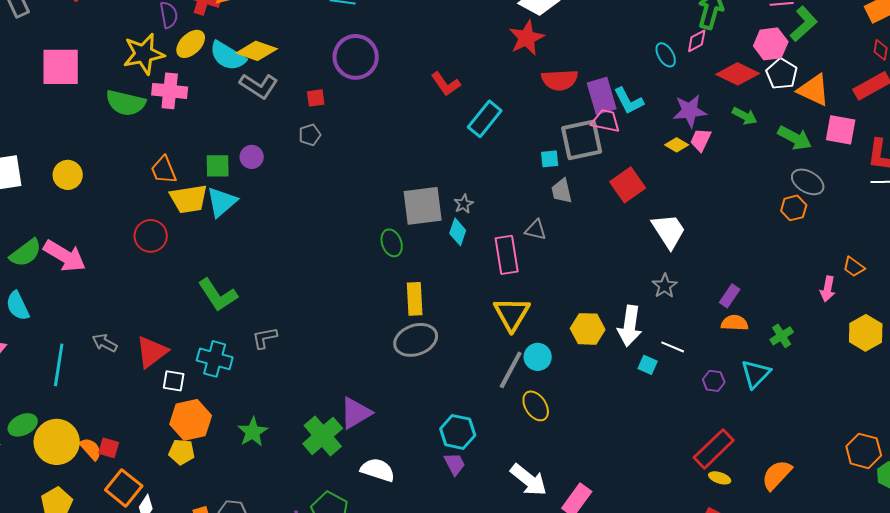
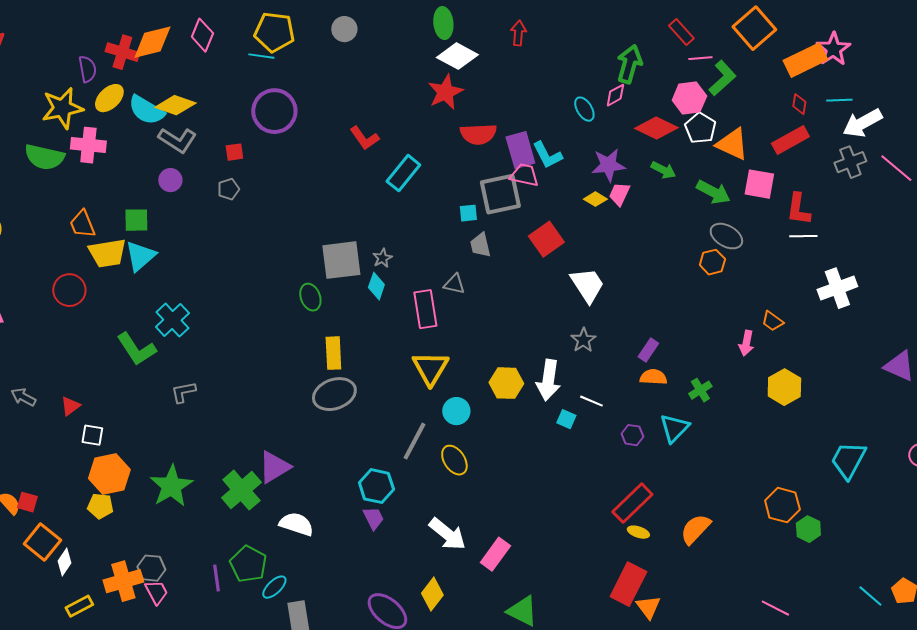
purple circle: (252, 157) -> (170, 180), moved
red triangle: (152, 352) -> (70, 406), size x0.6
cyan cross: (215, 359) -> (172, 320), moved, turned 32
gray line: (511, 370) -> (414, 441), moved
green star: (253, 432) -> (171, 486), size x1.4

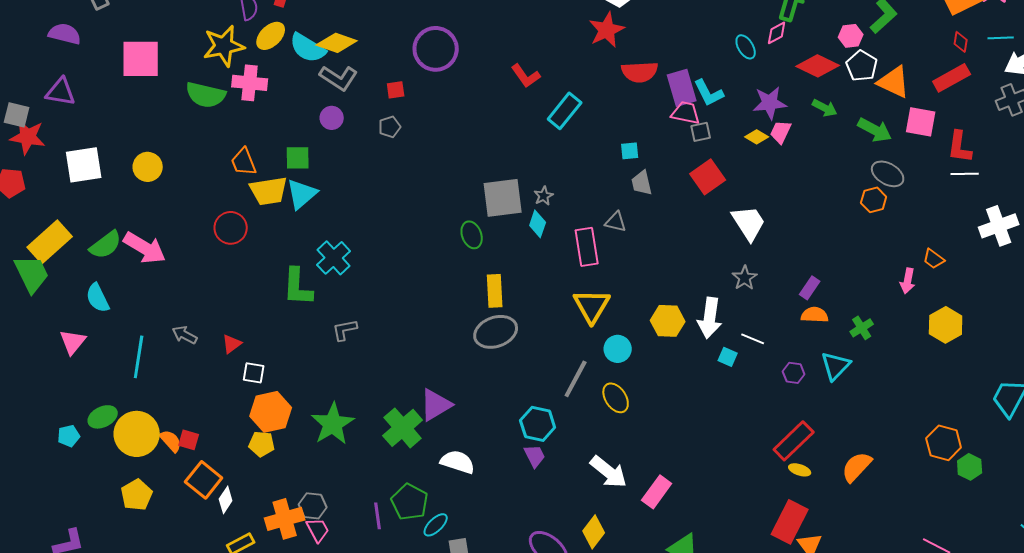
pink hexagon: (689, 98) -> (851, 36), size x0.7
gray square: (500, 194) -> (701, 132), moved, size x0.5
green L-shape: (136, 349) -> (298, 287), turned 36

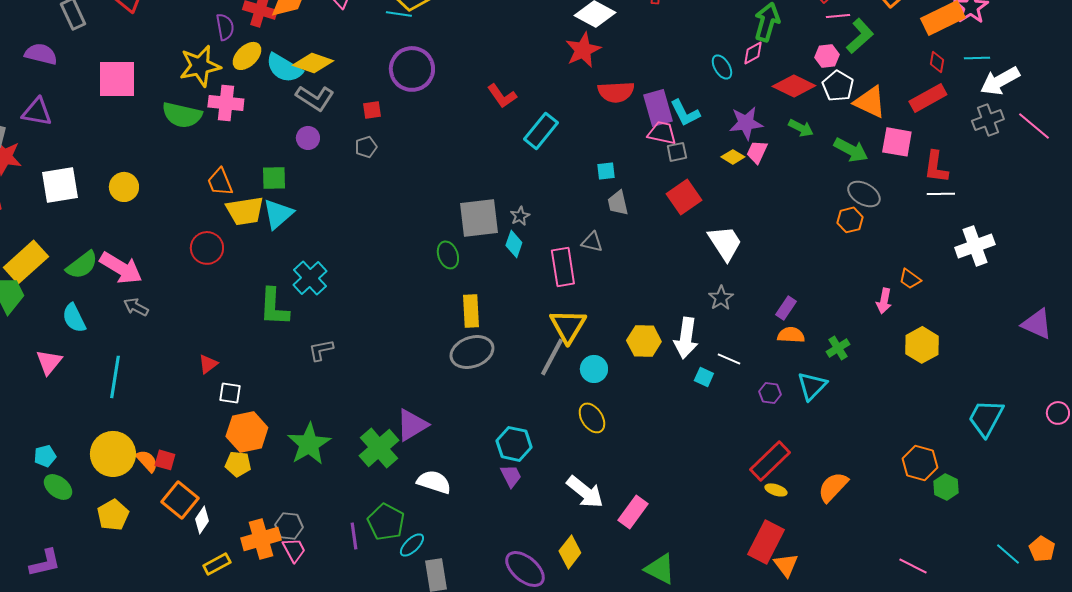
gray arrow: (185, 335) -> (136, 307), moved
gray line: (576, 379) -> (552, 357), moved
green ellipse: (103, 417) -> (58, 487), moved, turned 64

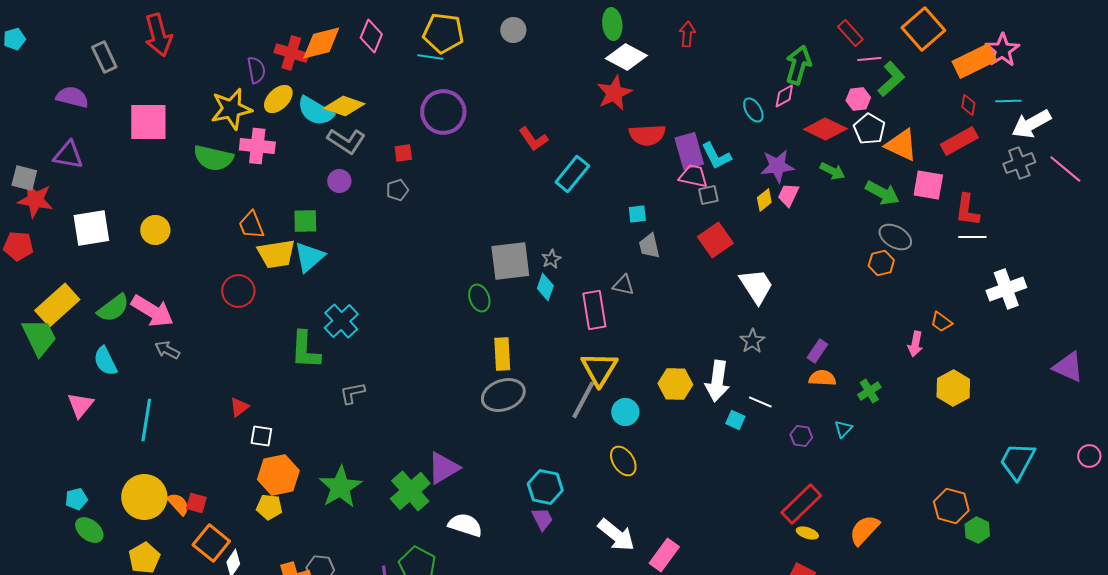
yellow diamond: (733, 157) -> (764, 200), turned -70
cyan triangle: (812, 386) -> (843, 429), size x0.6

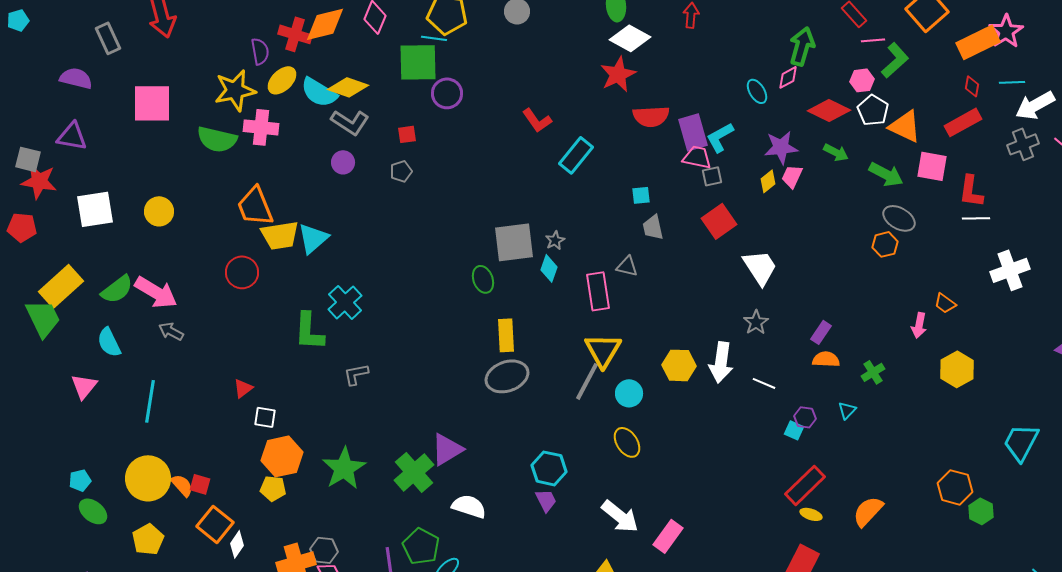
purple circle: (443, 112) -> (447, 93), size x0.7
cyan L-shape: (716, 156) -> (720, 137), turned 88
green square: (305, 221) -> (418, 62), moved, size x1.6
orange trapezoid: (251, 225) -> (255, 206), size x1.4
cyan square: (735, 420) -> (794, 430), moved

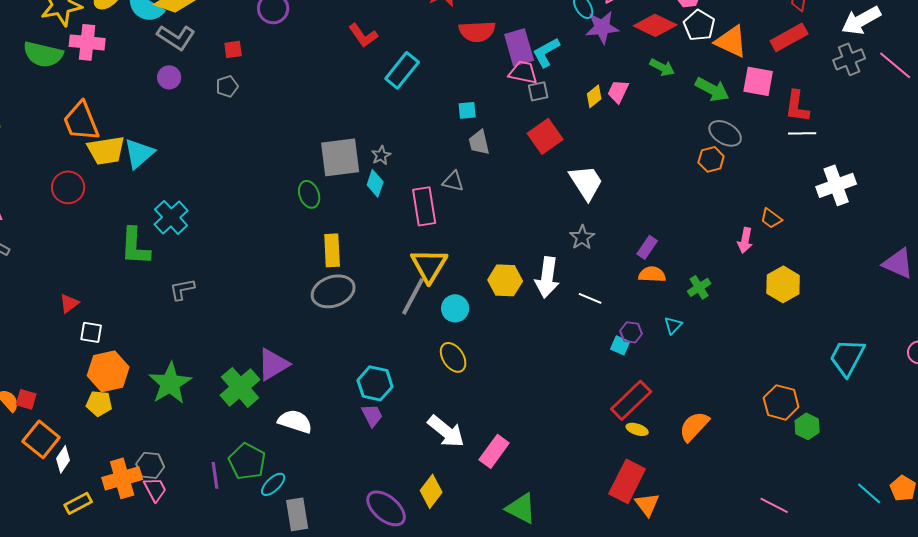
purple star: (781, 147) -> (602, 27), moved

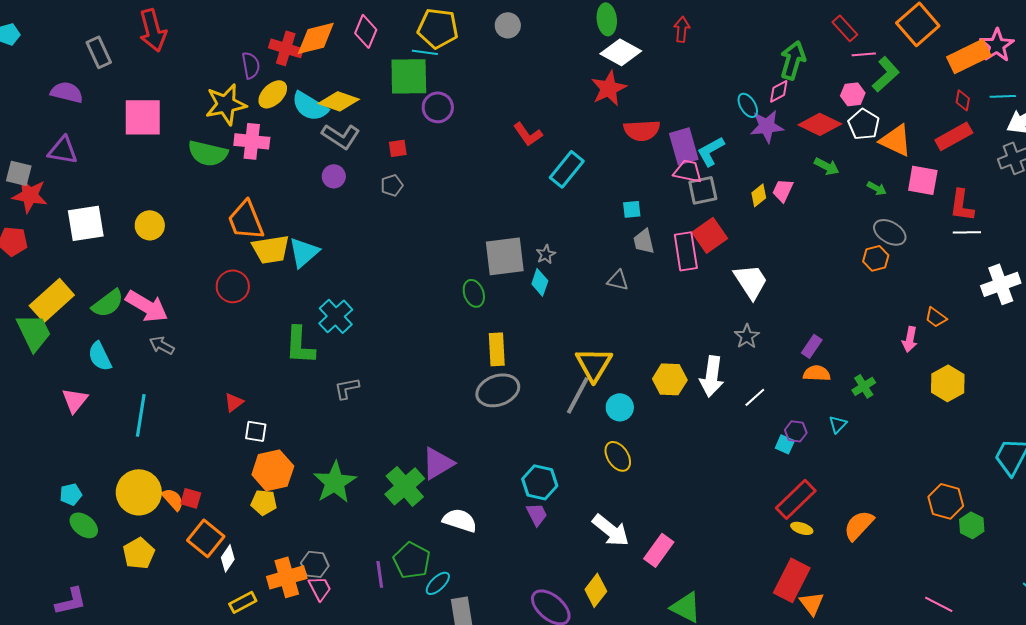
green arrow: (712, 89) -> (877, 188), size x0.6
gray square: (538, 91) -> (703, 190), size x1.4
pink rectangle: (424, 206) -> (686, 251), moved
white line: (590, 298) -> (755, 397), turned -65

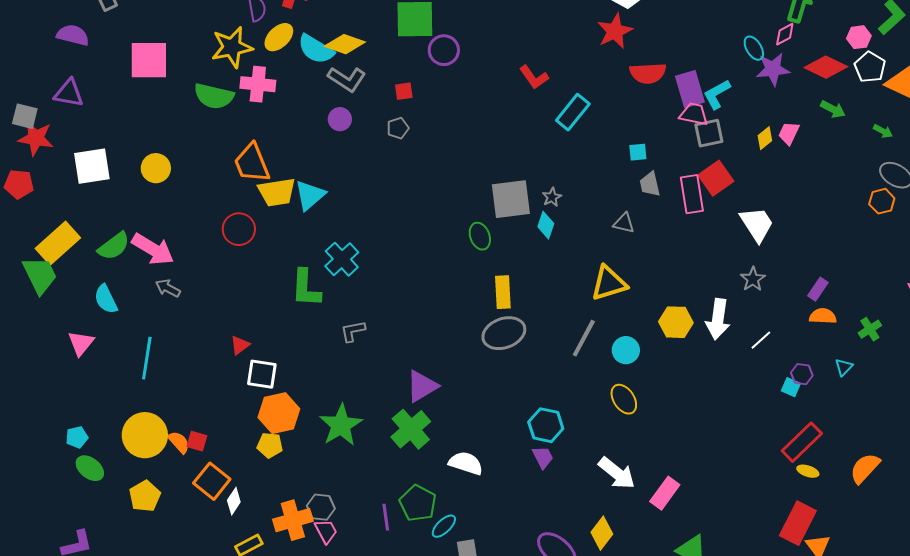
yellow triangle: (594, 364) -> (609, 283), moved, turned 42
white square: (256, 431) -> (262, 374), size x1.4
purple triangle: (438, 463) -> (422, 386), moved

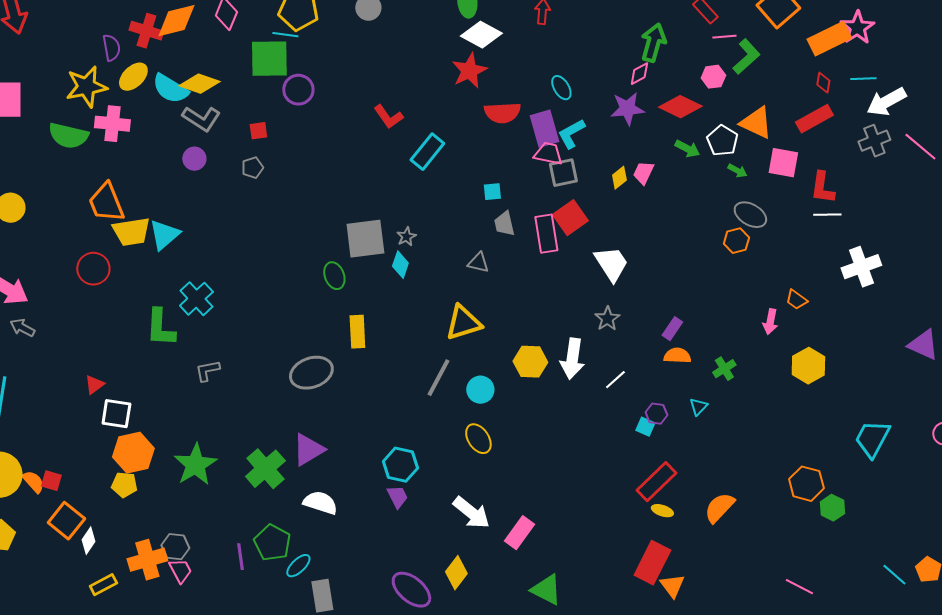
cyan ellipse: (754, 48) -> (561, 88), moved
white pentagon: (870, 67) -> (722, 141), moved
gray ellipse: (504, 333) -> (311, 373), moved
purple triangle: (422, 386) -> (308, 450), moved

